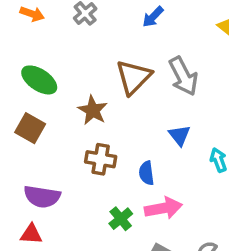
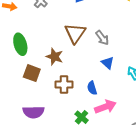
gray arrow: (183, 76) -> (102, 38), moved, size x0.7
green ellipse: (39, 80) -> (20, 44), turned 50
brown square: (30, 128) -> (32, 73), moved

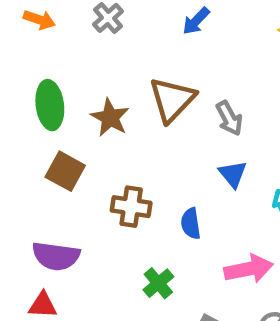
brown star: (55, 57) -> (110, 118), moved
pink arrow: (105, 107) -> (249, 269), moved

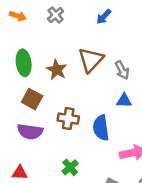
blue triangle: (233, 174) -> (124, 101), turned -49
blue semicircle: (191, 224) -> (101, 128), size x1.5
purple semicircle: (56, 256) -> (30, 132), moved
green cross: (158, 283) -> (70, 167), moved

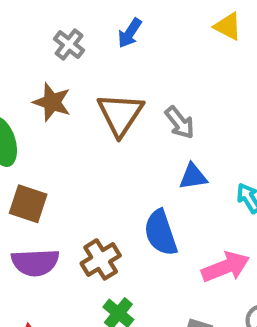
gray cross: (56, 15) -> (69, 45), moved
brown star: (57, 70) -> (52, 102), moved
brown cross: (68, 119) -> (101, 259), moved, turned -30

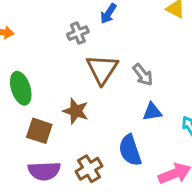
gray cross: (69, 45) -> (78, 33), moved, turned 30
brown star: (52, 102) -> (76, 111), moved

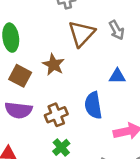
gray arrow: (143, 75) -> (117, 30), moved

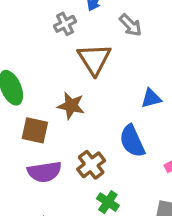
gray arrow: (117, 30) -> (131, 25), moved

